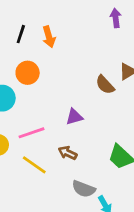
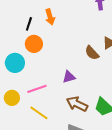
black line: (21, 34) -> (29, 24), moved
brown arrow: (68, 153) -> (77, 104), moved, size x1.5

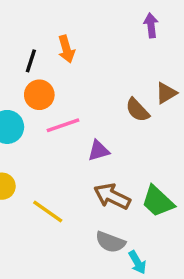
pink line: (37, 89) -> (63, 125), moved

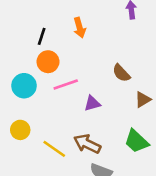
orange arrow: (66, 49) -> (80, 28), moved
brown triangle: (166, 93) -> (143, 100), moved
brown arrow: (112, 196) -> (87, 144), moved

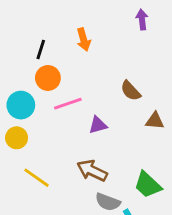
brown triangle: (143, 100) -> (155, 121), turned 36
yellow circle: (20, 130) -> (17, 138), moved
green trapezoid: (136, 141) -> (148, 185), moved
yellow line: (54, 149) -> (36, 178), moved

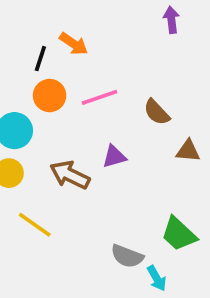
orange arrow: (84, 39) -> (74, 44), moved, turned -40
pink line: (68, 104) -> (99, 97), moved
brown arrow: (92, 171) -> (70, 175), moved

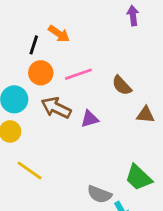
brown arrow: (70, 175) -> (56, 108), moved

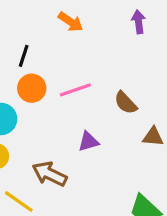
orange arrow: (59, 34) -> (71, 22), moved
brown arrow: (56, 108) -> (50, 174), moved

